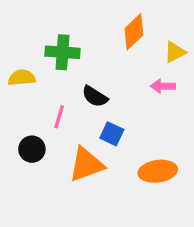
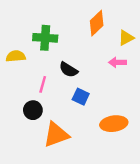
black circle: (32, 149) -> (33, 110), moved
orange triangle: (86, 164) -> (56, 135), moved

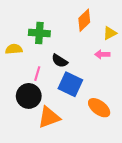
blue square: (81, 97) -> (70, 84), size x1.6
black circle: (33, 110) -> (29, 96), size x1.5
orange ellipse: (114, 124) -> (99, 108), turned 45

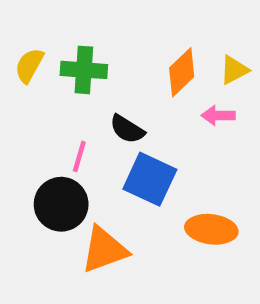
orange diamond: (84, 20) -> (182, 72), moved
yellow semicircle: (14, 49) -> (29, 65), moved, turned -56
orange ellipse: (99, 108) -> (211, 229), turned -30

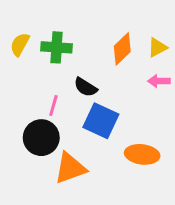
pink arrow: (218, 115) -> (159, 81), moved

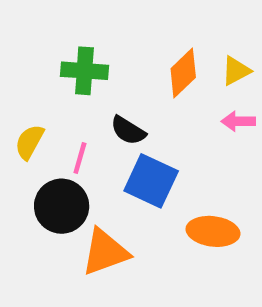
yellow semicircle: (20, 44) -> (29, 142), moved

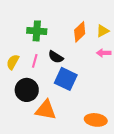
pink line: (80, 158) -> (35, 61), moved
orange ellipse: (213, 231) -> (96, 120), moved
orange triangle: (105, 252) -> (46, 110), turned 30

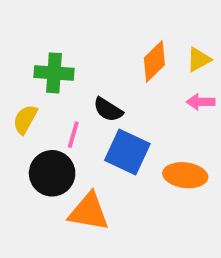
green cross: (37, 31) -> (54, 73), moved
pink line: (35, 61) -> (73, 135), moved
orange ellipse: (96, 120) -> (185, 175), moved

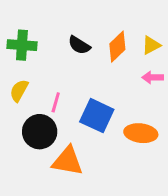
green cross: (54, 73) -> (22, 45), moved
black semicircle: (108, 110) -> (79, 45), moved

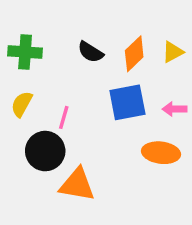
pink arrow: (153, 77) -> (174, 109), moved
blue square: (97, 116) -> (127, 102), moved, turned -36

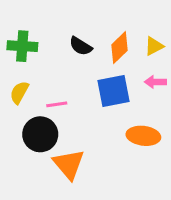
pink arrow: (174, 109) -> (155, 82), moved
pink line: (64, 117) -> (57, 104), turned 66
orange triangle: (77, 185) -> (69, 164), turned 40

